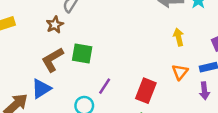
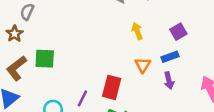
purple line: (105, 86) -> (82, 98), moved

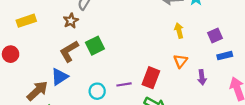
blue rectangle: (170, 57) -> (225, 56), moved
green square: (45, 59) -> (95, 46), turned -36
purple line: (82, 98) -> (124, 84), turned 48

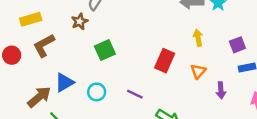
brown L-shape: (69, 51) -> (44, 46), moved
red rectangle: (151, 78) -> (165, 61), moved
purple line: (124, 84) -> (135, 94), turned 32
cyan circle: (97, 91) -> (97, 92), moved

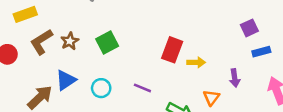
brown star: (80, 21) -> (70, 41), moved
yellow arrow: (198, 38) -> (196, 62), moved, turned 105
orange triangle: (198, 71) -> (211, 98), moved

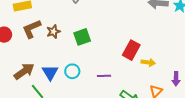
blue triangle: (66, 80) -> (50, 72), moved, turned -36
purple line: (142, 88) -> (104, 76), turned -32

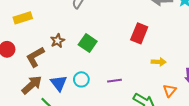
brown L-shape: (32, 29) -> (35, 57), moved
green square: (82, 37) -> (88, 43), turned -30
red rectangle: (131, 50) -> (139, 33), moved

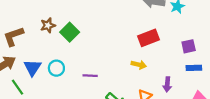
red rectangle: (139, 33) -> (148, 38), moved, turned 36
brown star: (58, 41) -> (48, 25), moved

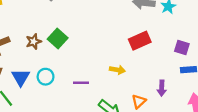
brown star: (48, 25) -> (34, 41), moved
purple square: (189, 46) -> (182, 47), turned 32
yellow arrow: (139, 65) -> (117, 70), moved

